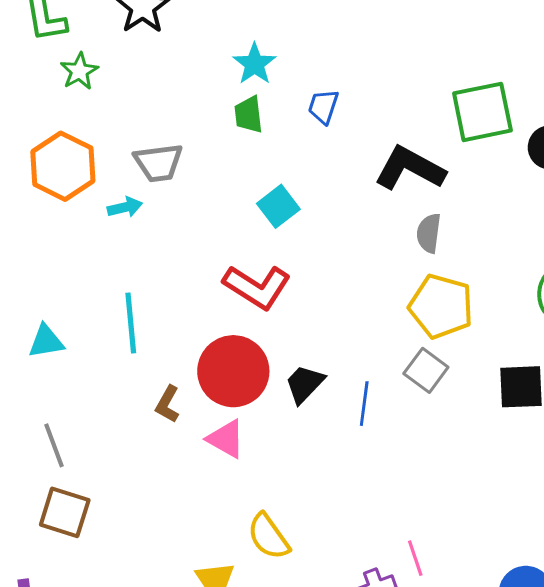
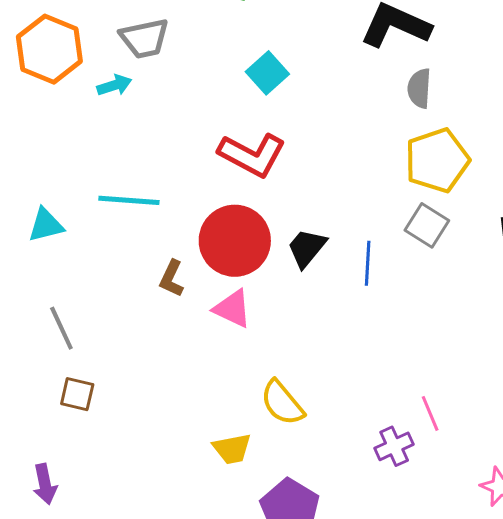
yellow pentagon: (441, 306) -> (437, 160), turned -30
cyan line: (131, 323) -> (129, 200), turned -76
brown square: (65, 512) -> (77, 394), size x0.7

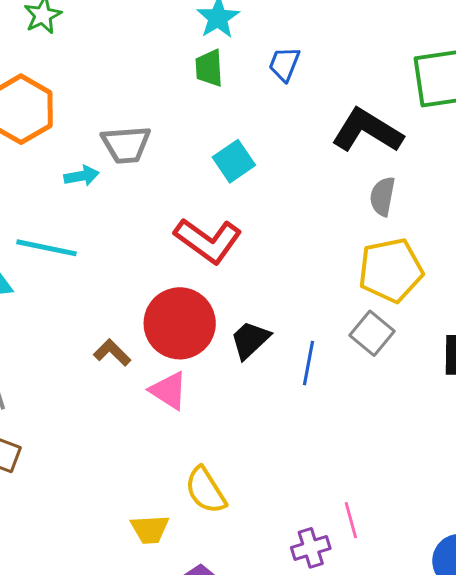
gray trapezoid: (144, 38) -> (126, 145), moved
cyan arrow: (114, 85) -> (82, 176), moved
cyan line: (129, 200) -> (47, 248), moved
brown L-shape: (172, 279) -> (112, 353), turned 102

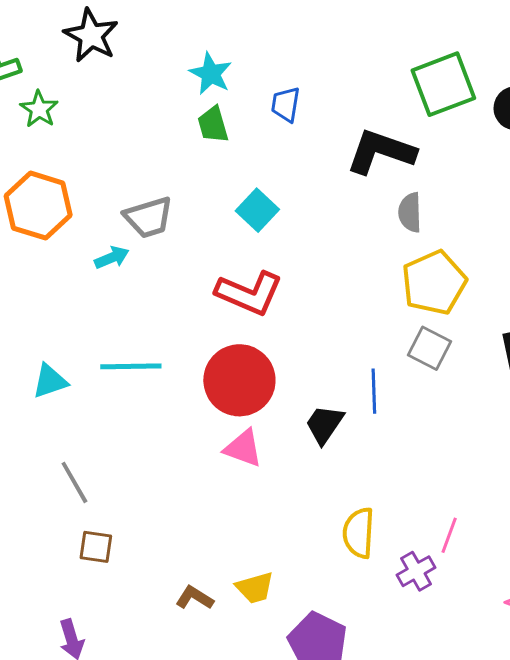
cyan line: (47, 248) -> (131, 366), moved
black trapezoid: (250, 340) -> (324, 424), moved
brown L-shape: (112, 353) -> (195, 598), moved
yellow semicircle: (206, 490) -> (359, 533), moved, turned 48
pink line: (351, 520) -> (449, 535), turned 48

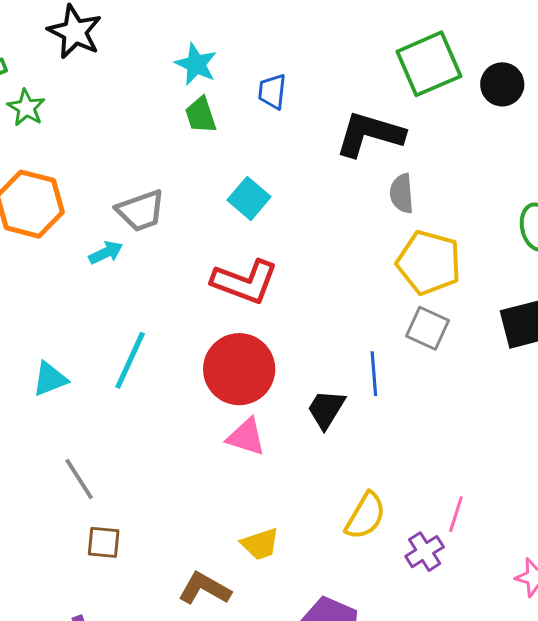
yellow pentagon: (434, 283) -> (429, 263), turned -30
cyan line: (131, 366) -> (130, 360), turned -62
yellow semicircle: (359, 533) -> (365, 516), turned -150
yellow trapezoid: (255, 588) -> (260, 544), moved
brown L-shape: (195, 598) -> (205, 589), size x1.4

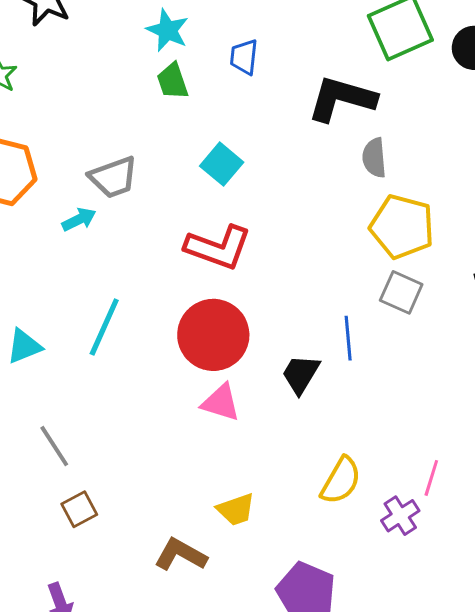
brown square: (104, 542) -> (79, 509), turned -33

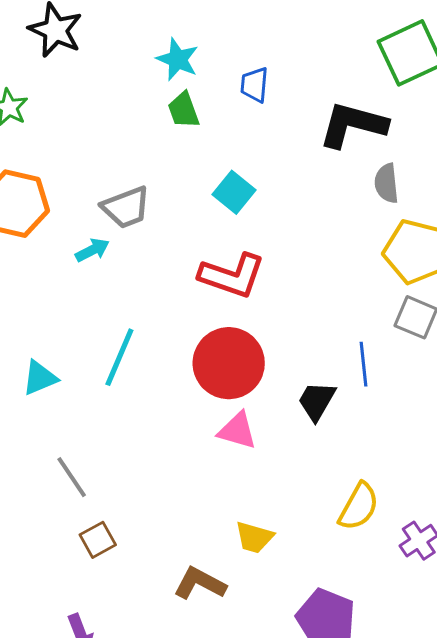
yellow trapezoid: (236, 509) -> (254, 537), turned 36

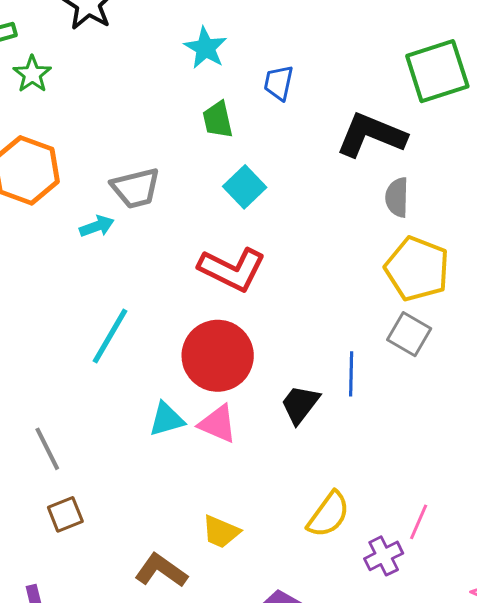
green trapezoid: (184, 110) -> (218, 120), moved
cyan triangle: (40, 378) -> (167, 419), moved

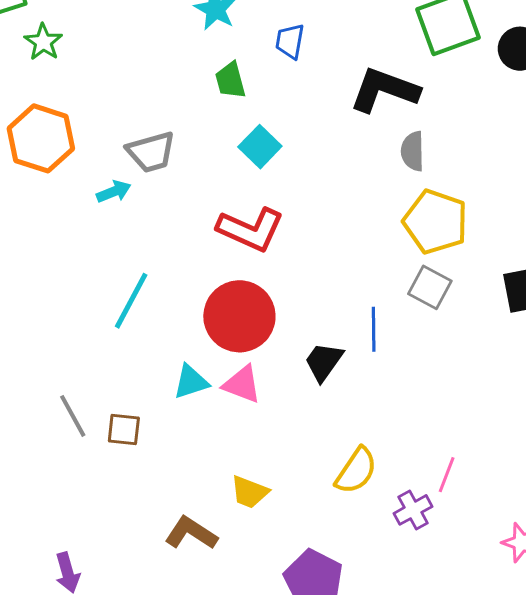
brown square: (65, 514) -> (124, 429), moved, turned 30

